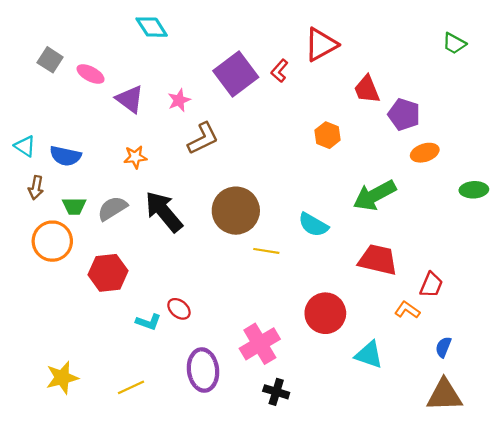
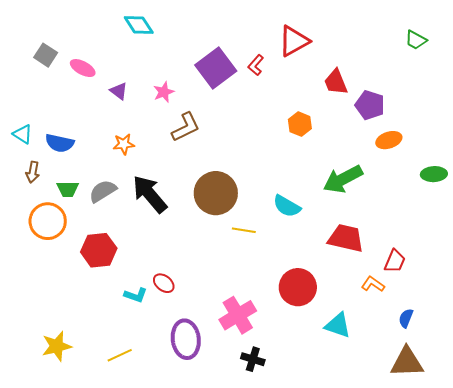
purple triangle: (130, 99) -> (119, 91), size x0.7

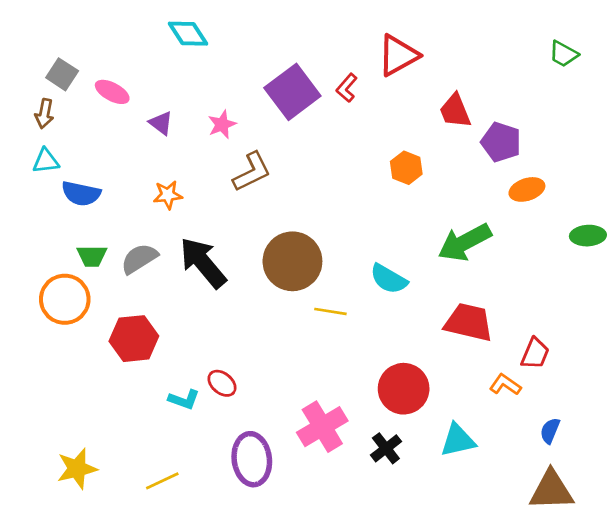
cyan triangle: (23, 134) -> (46, 161), moved, turned -40
brown arrow: (33, 172) -> (44, 114), moved
cyan triangle: (338, 325) -> (458, 440), turned -32
black cross: (253, 359) -> (386, 448), moved, turned 35

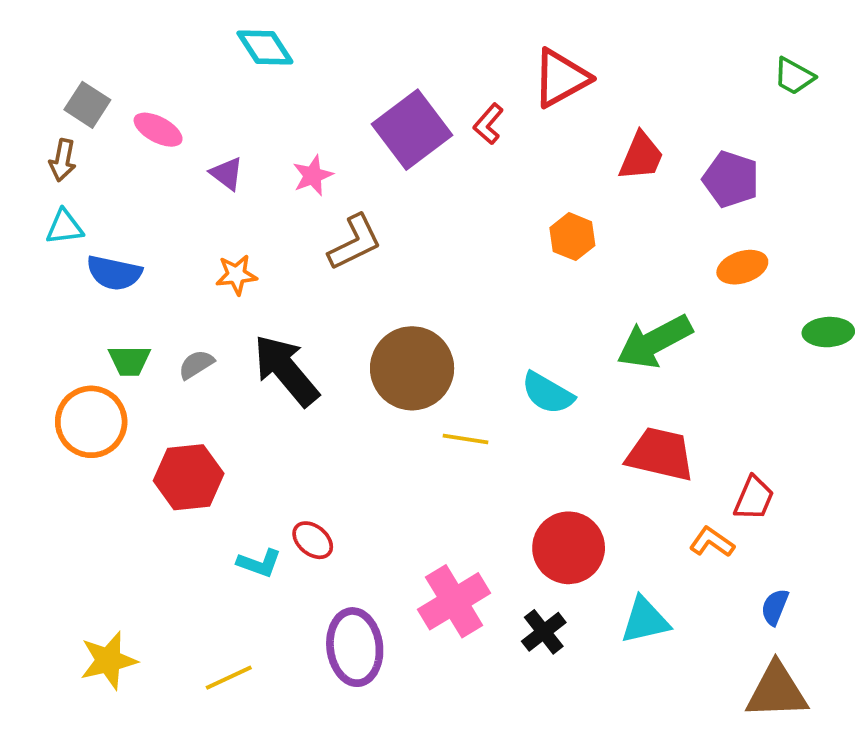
red trapezoid: (455, 111) -> (641, 156), turned -135
purple pentagon: (501, 142) -> (731, 179), moved
gray semicircle: (139, 259) -> (196, 365), size x0.7

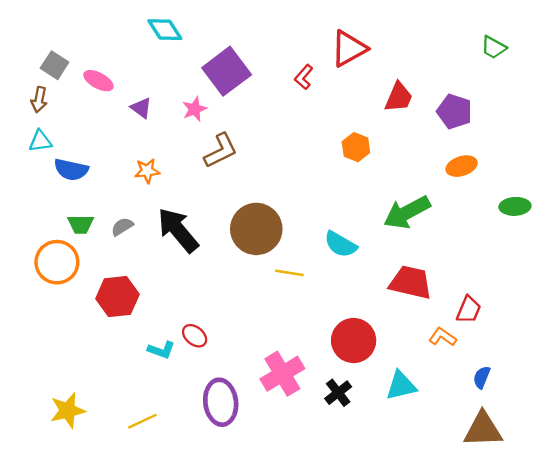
purple square: (412, 130) -> (227, 71), moved

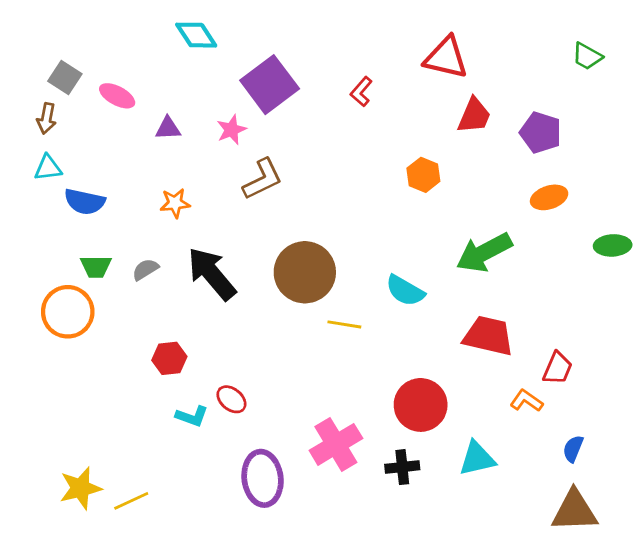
red triangle: (349, 49) -> (446, 58), moved, turned 42
purple triangle: (141, 108) -> (168, 128), turned -40
red hexagon: (117, 297) -> (169, 358), moved, size x0.7
black cross: (338, 393) -> (402, 467), turned 32
yellow line: (142, 421) -> (131, 501), moved

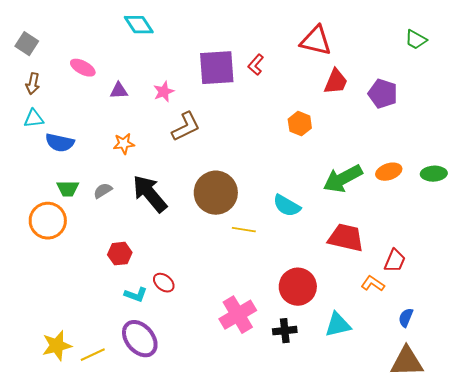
gray square: (65, 77) -> (27, 44), moved
purple square: (270, 85) -> (217, 68), moved, turned 33
orange ellipse: (549, 197) -> (389, 172), moved
purple ellipse: (263, 478) -> (140, 339), moved, turned -33

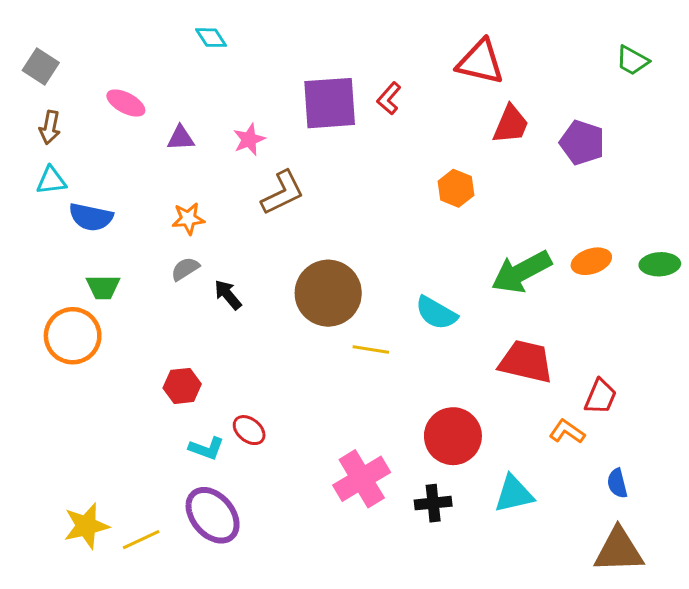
cyan diamond: (139, 25) -> (211, 38), size x0.7
gray semicircle: (103, 191) -> (185, 269), moved
black arrow: (150, 194) -> (228, 295), size x0.5
blue semicircle: (406, 318) -> (617, 483), turned -36

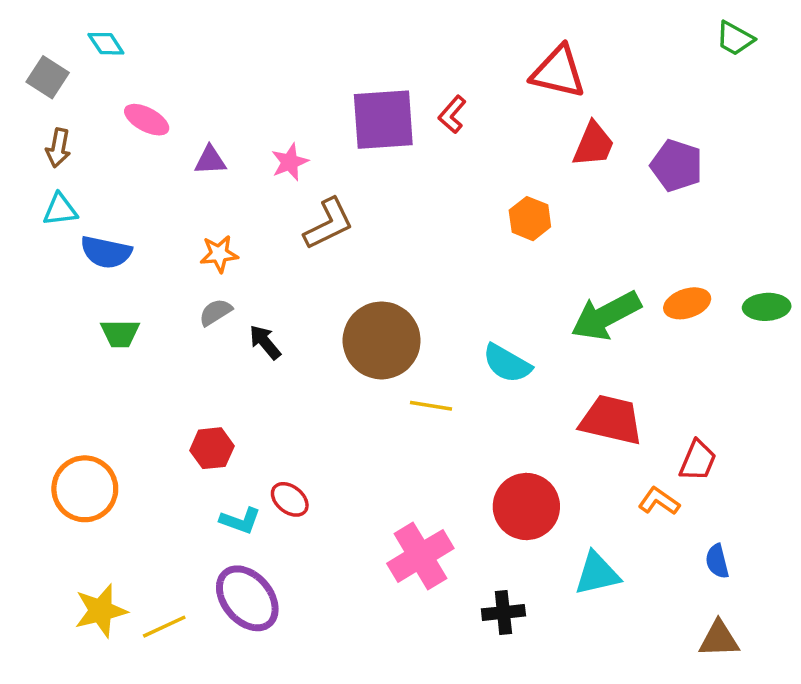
cyan diamond: (211, 38) -> (106, 44), moved
green trapezoid: (632, 60) -> (735, 38), moved
orange circle: (73, 336) -> (85, 489), moved
black cross: (433, 503) -> (503, 612), moved
brown triangle: (619, 550) -> (719, 639), size x0.7

